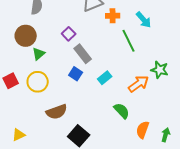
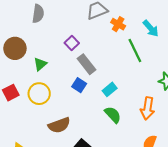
orange cross: (113, 16) -> (118, 24), turned 32
brown circle: (26, 36) -> (15, 48), moved
orange arrow: (139, 84) -> (148, 108), moved, turned 135
green semicircle: (122, 111) -> (113, 115), moved

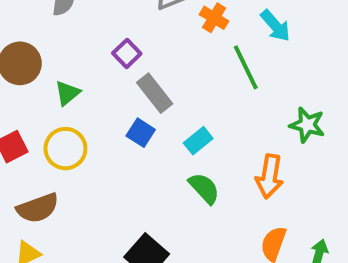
brown semicircle: (59, 125) -> (38, 208), moved

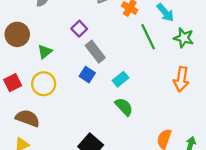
green star: (307, 125) -> (184, 38), moved
orange arrow: (270, 176) -> (181, 79), moved
brown semicircle: (38, 208) -> (28, 118), turned -140

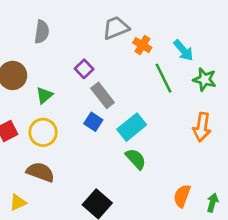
cyan rectangle: (121, 79) -> (132, 127), size x1.5
brown semicircle: (28, 118) -> (40, 172), moved

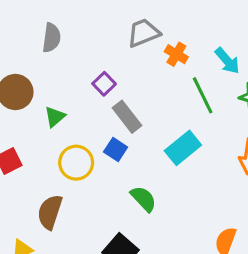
cyan rectangle: (132, 127) -> (183, 148), moved
yellow circle: (43, 132) -> (76, 163), moved
green semicircle: (136, 159) -> (143, 199), moved
brown semicircle: (40, 172) -> (50, 212), turned -92

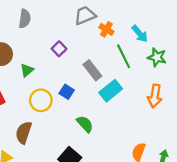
gray rectangle: (127, 117) -> (92, 70), moved

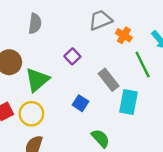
green triangle: (27, 70) -> (37, 80), size x1.6
cyan rectangle: (111, 91) -> (129, 102), turned -40
yellow circle: (41, 100) -> (31, 114), moved

